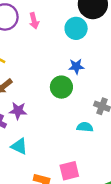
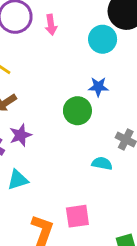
purple star: (18, 111) -> (20, 135), turned -30
cyan triangle: (19, 146) -> (18, 180), turned -48

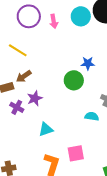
cyan circle: (103, 39) -> (81, 16), moved
cyan triangle: (18, 180) -> (46, 129), moved

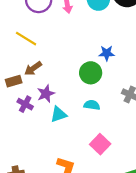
cyan semicircle: (92, 116) -> (92, 105), moved
cyan triangle: (46, 129) -> (59, 114), moved
pink square: (76, 153) -> (100, 144), moved, turned -36

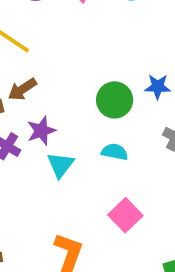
blue star: (107, 53) -> (158, 87), moved
cyan triangle: (59, 114) -> (60, 165), turned -36

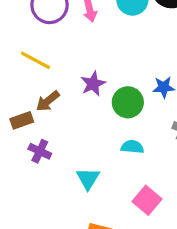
purple star: (41, 131) -> (93, 84), moved
cyan triangle: (60, 165) -> (88, 179), moved

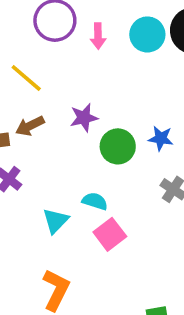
cyan semicircle: (132, 147) -> (95, 201), moved
pink square: (147, 200) -> (110, 234), moved

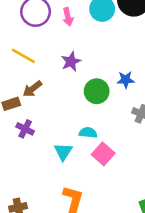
purple star: (84, 118) -> (71, 62), moved

